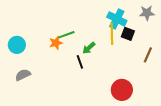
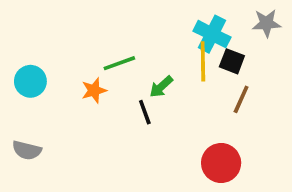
orange star: (56, 43) -> (94, 90), moved
brown line: (148, 55) -> (241, 99), moved
gray semicircle: (23, 75) -> (27, 150), moved, turned -140

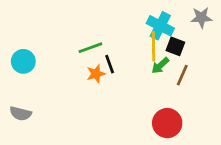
green arrow: (161, 87) -> (160, 66), moved
orange star: (94, 90) -> (96, 74), moved
black line: (145, 112) -> (110, 64), moved

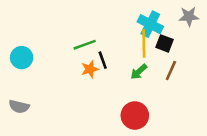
green arrow: (160, 66) -> (139, 72), moved
red circle: (167, 123) -> (135, 116), moved

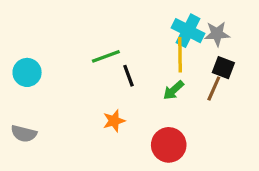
gray star: (189, 16) -> (217, 34), moved
black square: (164, 43) -> (223, 68), moved
orange star: (90, 69) -> (114, 121), moved

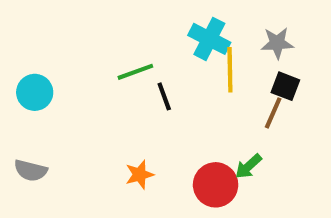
cyan cross: (188, 31) -> (209, 39), moved
green arrow: (174, 90) -> (248, 166), moved
orange star: (114, 121) -> (140, 175), moved

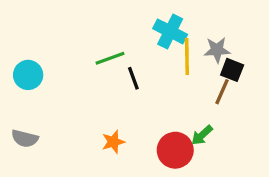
gray star: (277, 43) -> (217, 50), moved

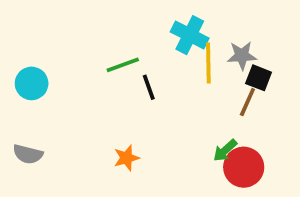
red circle: (175, 150) -> (244, 167), moved

